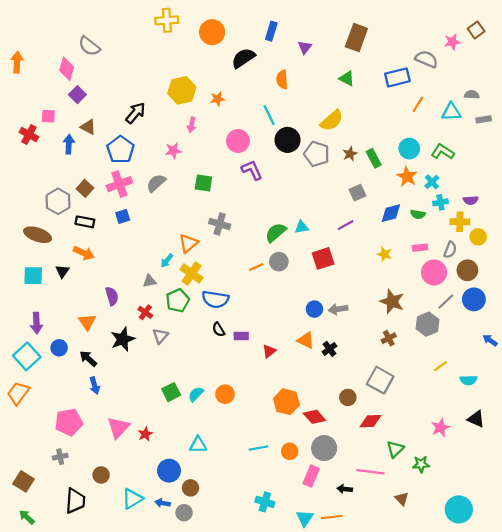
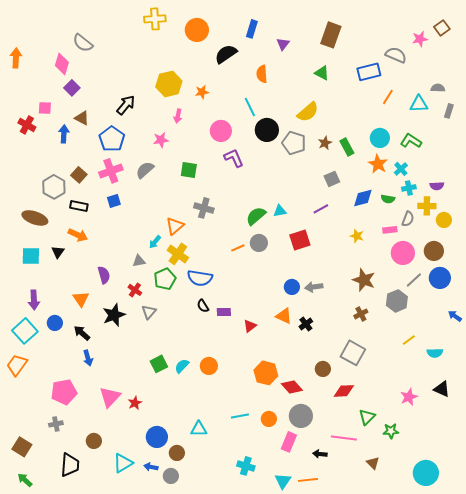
gray rectangle: (484, 119) -> (449, 111), turned -64
gray semicircle: (450, 250) -> (408, 219), moved
cyan triangle: (198, 445) -> (199, 429), moved

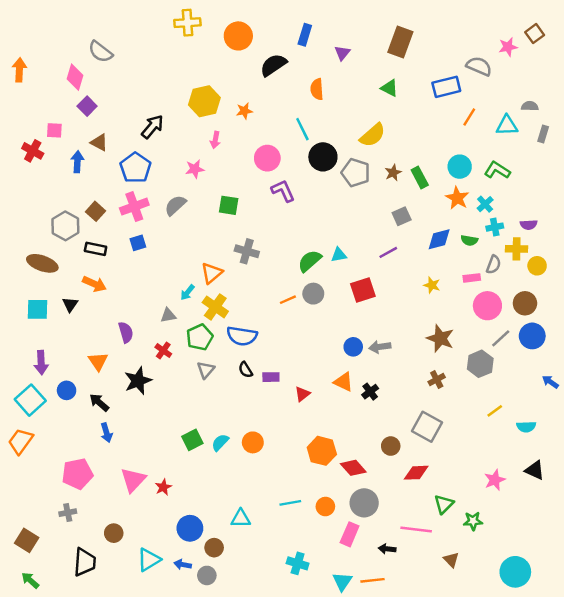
gray triangle: (149, 312) -> (206, 370), moved

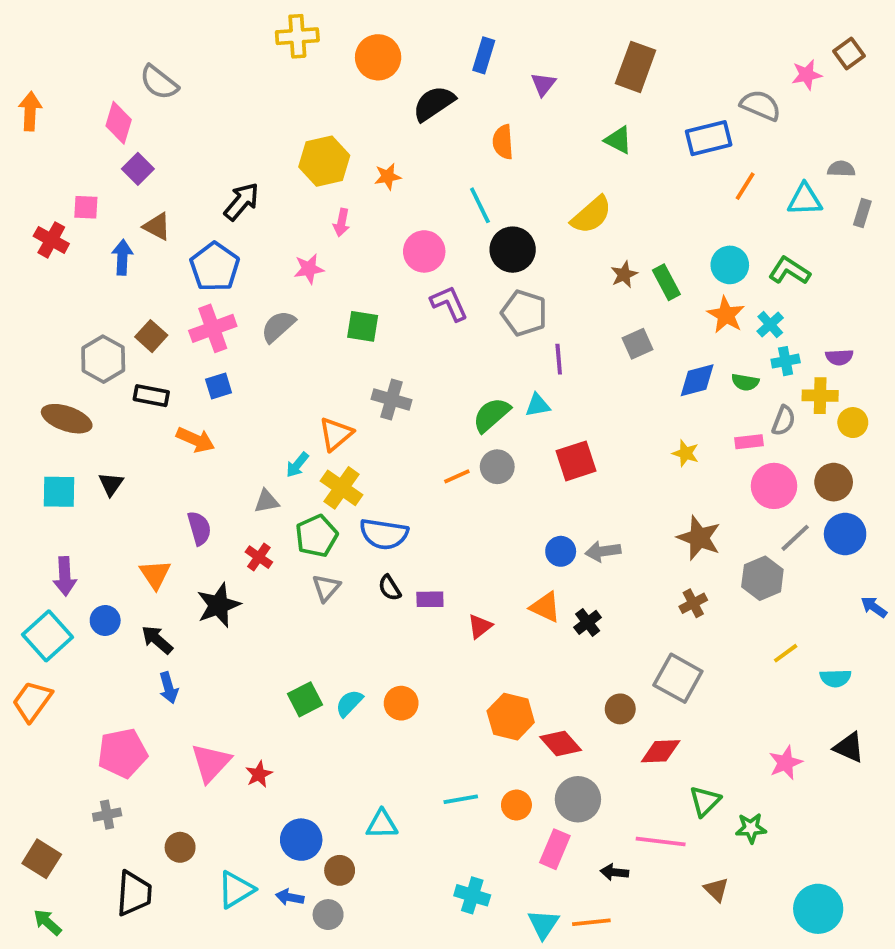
gray pentagon: (356, 173) -> (524, 313), moved
purple line: (388, 252) -> (559, 359), moved, turned -66
orange arrow: (94, 284) -> (195, 440), moved

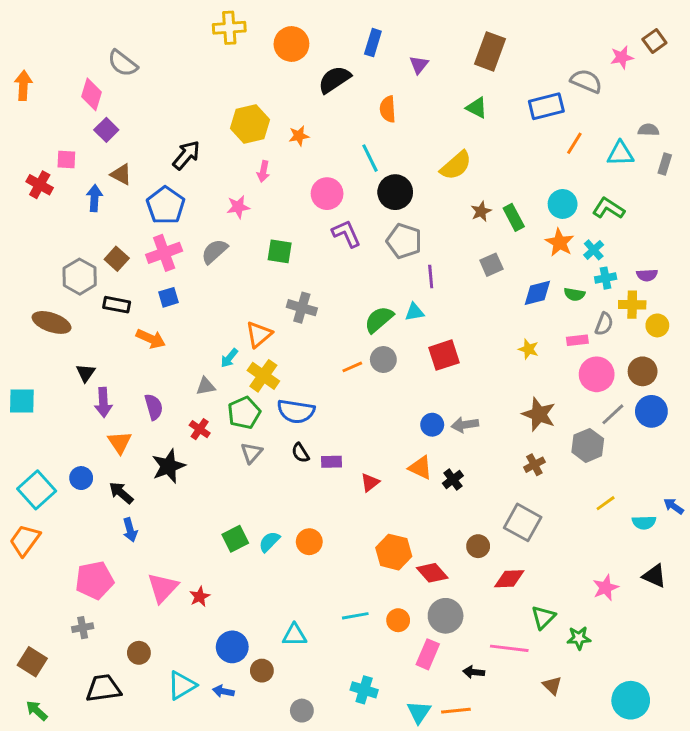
cyan square: (59, 492) -> (22, 401), moved
purple arrow: (65, 576) -> (103, 402), moved
blue arrow: (874, 607) -> (674, 506), moved
black trapezoid: (134, 893) -> (103, 688), turned -102
gray circle: (328, 915) -> (302, 711), moved

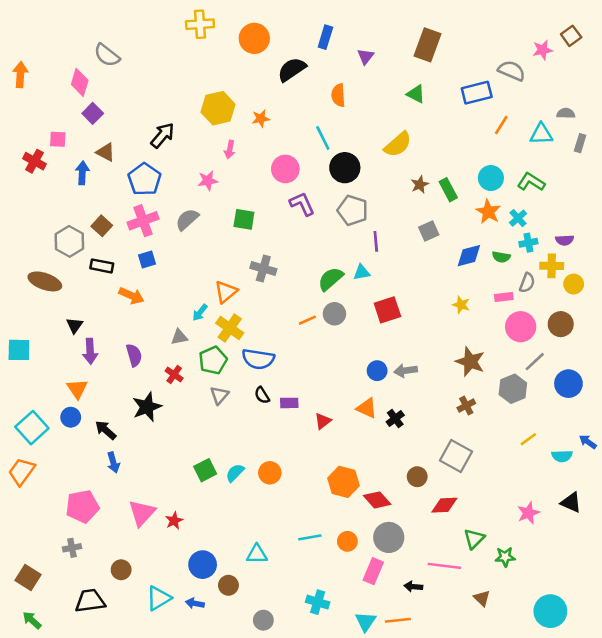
blue circle: (651, 411) -> (568, 384), moved
orange triangle: (120, 442) -> (77, 389), moved

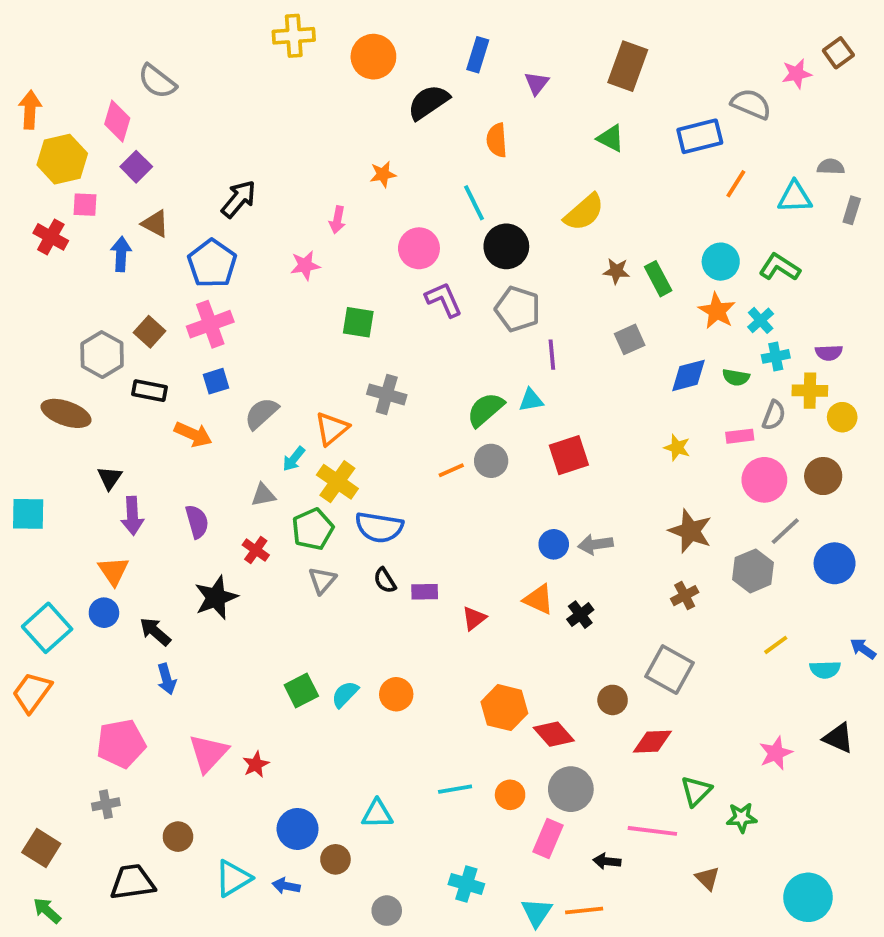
yellow hexagon: (218, 108) -> (62, 159), moved
brown star: (420, 184) -> (616, 271), turned 30
gray semicircle: (187, 219) -> (261, 413), moved

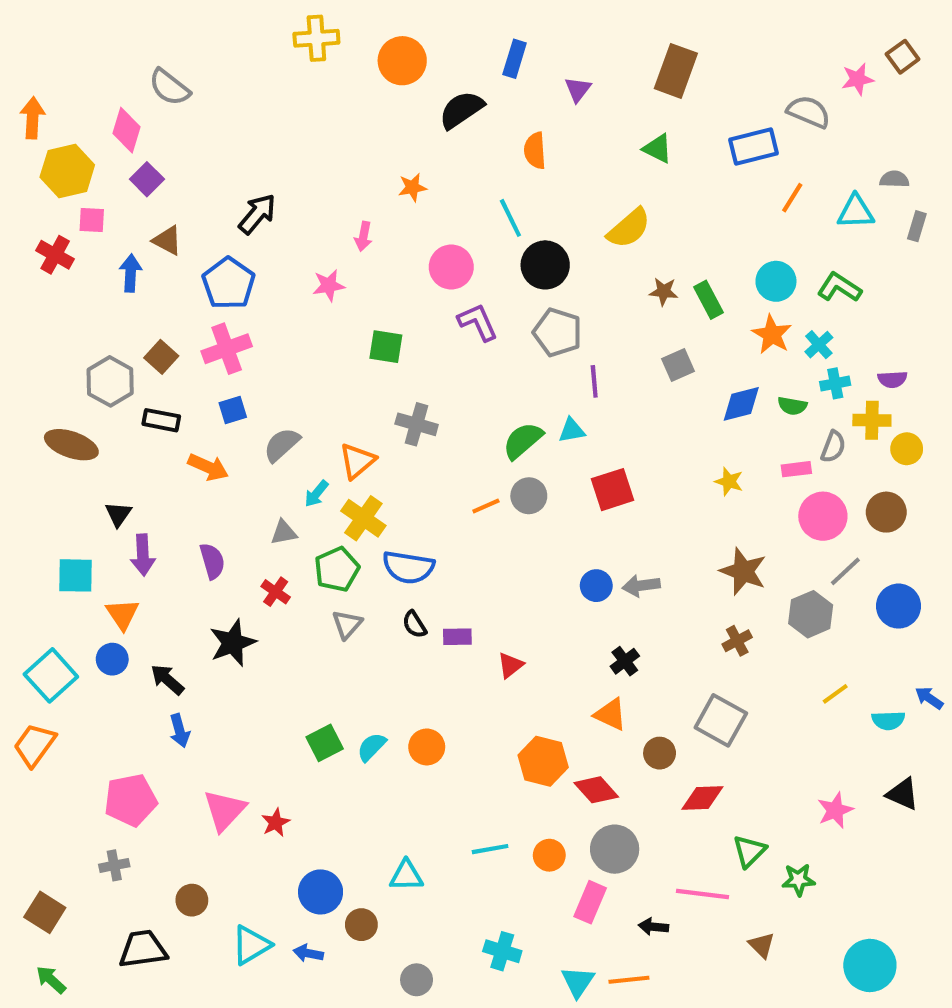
cyan square: (28, 514) -> (75, 575), moved
orange triangle: (539, 599) -> (611, 714), moved

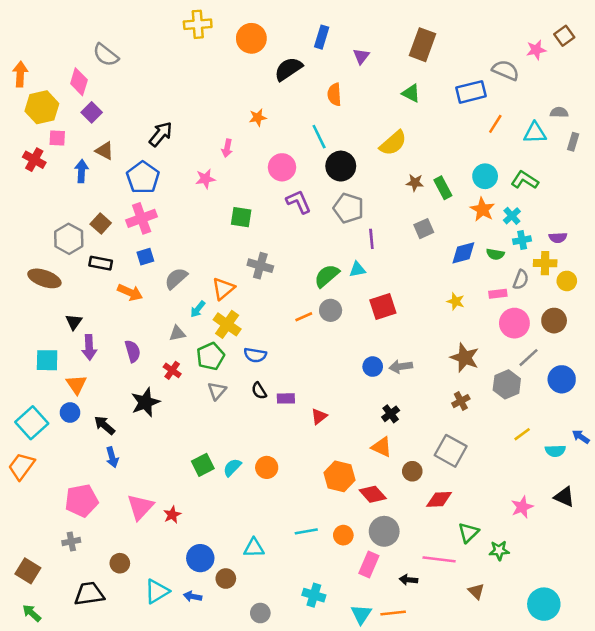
blue semicircle: (408, 567) -> (255, 355), size x0.7

